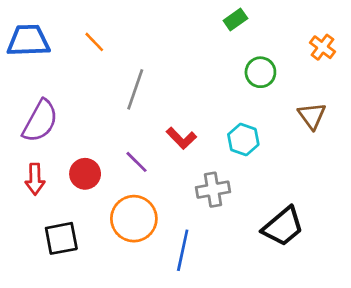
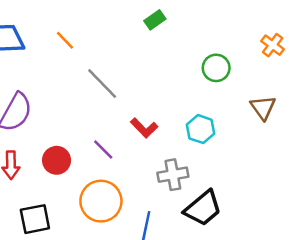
green rectangle: (235, 19) -> (155, 20), moved
gray line: (135, 89) -> (102, 83), turned -63
black trapezoid: (283, 227) -> (203, 208), moved

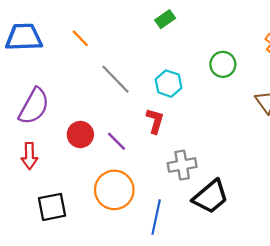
red L-shape: (144, 128) -> (155, 121), turned -120
cyan hexagon: (201, 129) -> (169, 84), moved
red circle: (57, 160) -> (80, 134), moved

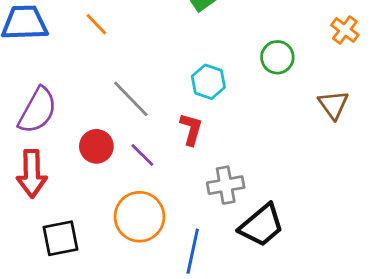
gray line: (115, 79) -> (131, 99), moved
red arrow: (29, 156) -> (32, 174), size x1.4

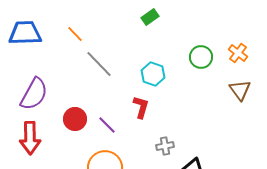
orange cross: (345, 30) -> (238, 53), moved
gray line: (131, 99) -> (99, 64), moved
gray cross: (226, 185) -> (165, 146), size x0.7

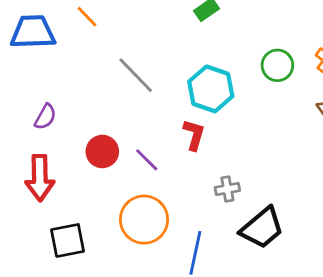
orange line: (75, 34) -> (87, 17), moved
cyan hexagon: (153, 74) -> (211, 89), size x1.4
purple semicircle: (34, 94) -> (45, 117), size x0.6

